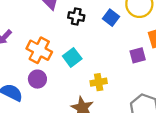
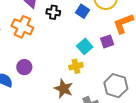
orange cross: (39, 50) -> (22, 27), moved
cyan square: (72, 57) -> (85, 46), moved

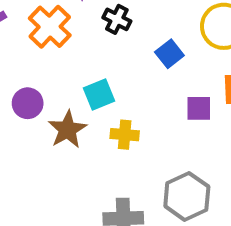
blue square: (83, 11) -> (169, 54), moved
cyan square: (85, 46) -> (99, 95), moved
brown star: (64, 89) -> (67, 130), moved

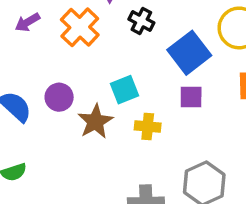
blue square: (169, 54) -> (189, 53), size x1.6
purple square: (199, 108) -> (191, 97), moved

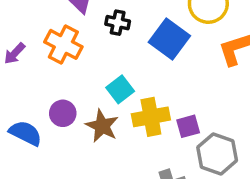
purple square: (191, 97) -> (188, 126), moved
yellow cross: (148, 126) -> (151, 117), size x1.5

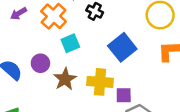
blue square: (169, 39) -> (122, 47), moved
cyan square: (120, 89) -> (70, 43), moved

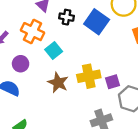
blue square: (122, 47) -> (97, 22), moved
purple circle: (40, 63) -> (21, 64), moved

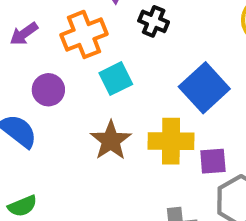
blue square: (97, 22) -> (204, 88), moved
orange cross: (33, 32) -> (84, 34), turned 30

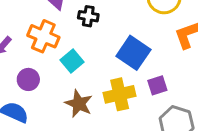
orange cross: (84, 34) -> (43, 36), turned -32
purple square: (213, 161) -> (157, 85), moved

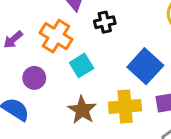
black cross: (88, 16) -> (105, 22), turned -30

